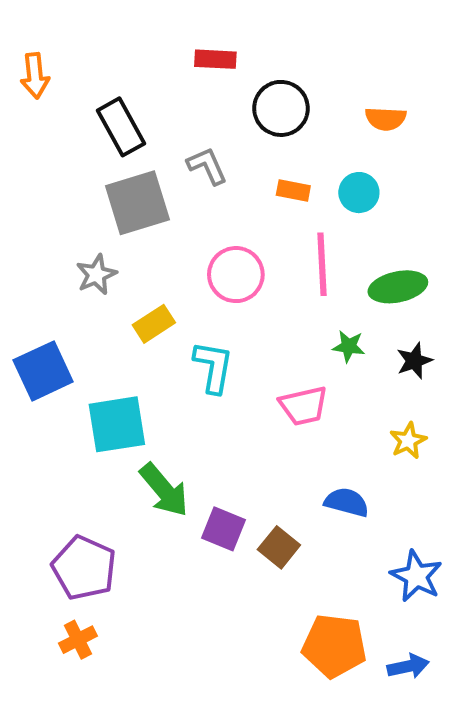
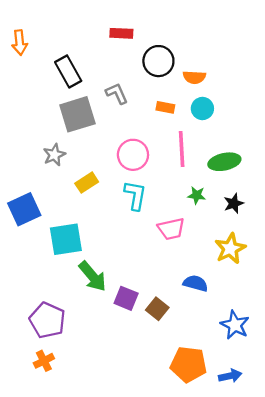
orange semicircle: (386, 119) -> (194, 77), moved
cyan L-shape: (213, 367) -> (135, 195), moved
yellow star: (408, 441) -> (230, 249), size x1.5

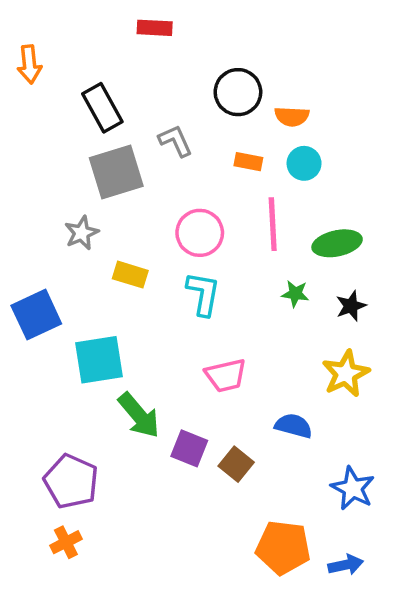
red rectangle: (121, 33) -> (155, 28), moved
yellow rectangle: (87, 183) -> (130, 275), turned 50
pink trapezoid: (171, 229) -> (226, 375), moved

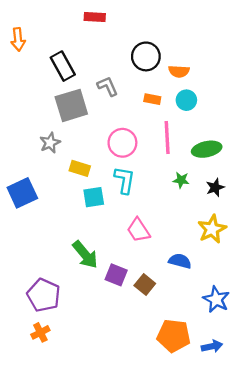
cyan square: (99, 360) -> (94, 197), moved, size x0.7
pink trapezoid: (226, 375) -> (138, 230), turned 70

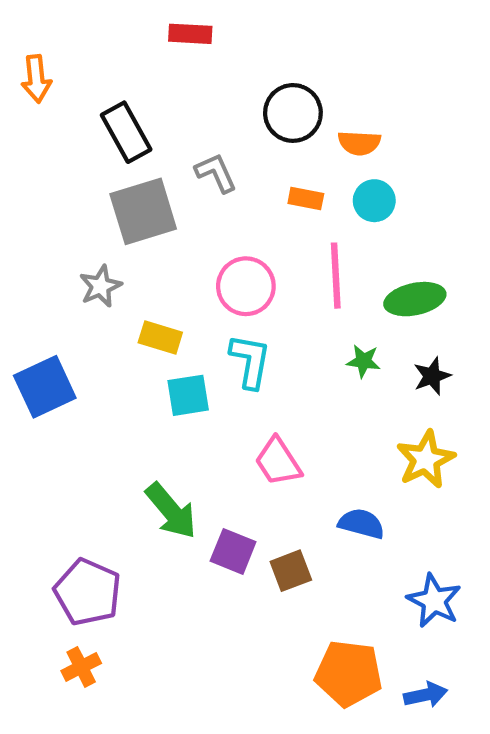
brown square: (145, 284) -> (291, 571), turned 30

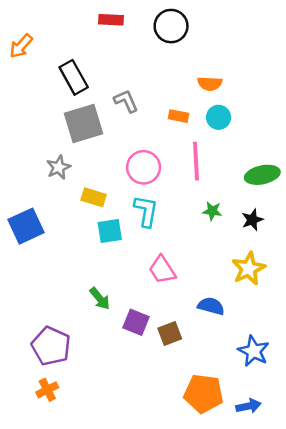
orange arrow: (36, 79) -> (21, 46), turned 48
black circle: (293, 113) -> (171, 26), moved
green ellipse: (415, 299) -> (262, 175), moved
green arrow: (171, 511) -> (100, 299), size x0.7

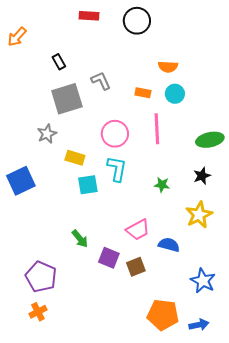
black rectangle: (74, 77) -> (59, 62), size x0.6
green star: (212, 211) -> (162, 185), moved
pink trapezoid: (162, 270) -> (138, 230), moved, turned -85

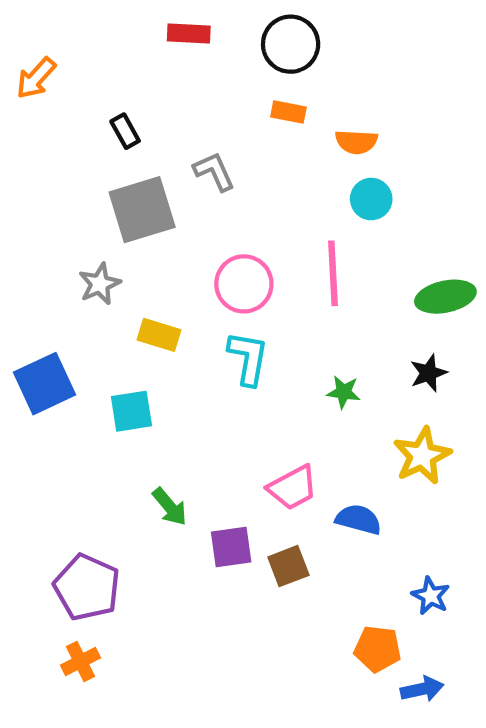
orange rectangle: (143, 93) -> (288, 112), moved
cyan square: (88, 185) -> (131, 411), moved
purple square: (109, 258) -> (231, 547), turned -30
blue star: (203, 281) -> (431, 596), size x0.7
orange pentagon: (163, 315) -> (378, 649), moved, size x0.7

